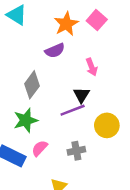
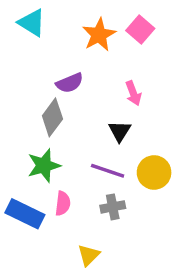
purple semicircle: (55, 51) -> (70, 83), moved
purple line: (73, 110) -> (108, 171), moved, turned 40
pink semicircle: (40, 148) -> (63, 203), turned 144

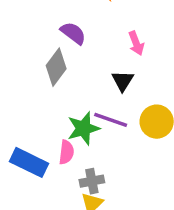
purple semicircle: (70, 83) -> (73, 33), turned -120
green star: (44, 166) -> (83, 128), moved
gray cross: (113, 207) -> (92, 181), moved

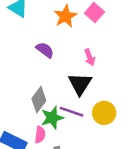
gray diamond: (56, 67) -> (39, 100), moved
black triangle: (123, 81) -> (80, 84), size x1.5

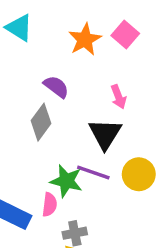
gray diamond: (39, 100) -> (41, 122), moved
green star: (52, 118) -> (66, 181), turned 30

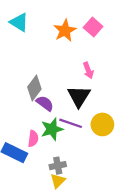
purple semicircle: (56, 87) -> (45, 103), moved
green star: (66, 181) -> (52, 129), turned -30
pink semicircle: (49, 205) -> (33, 139), moved

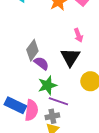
purple line: (71, 123) -> (58, 101), moved
pink semicircle: (33, 139) -> (31, 110), moved, size x1.5

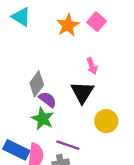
green star: (47, 85) -> (43, 119), moved, turned -30

